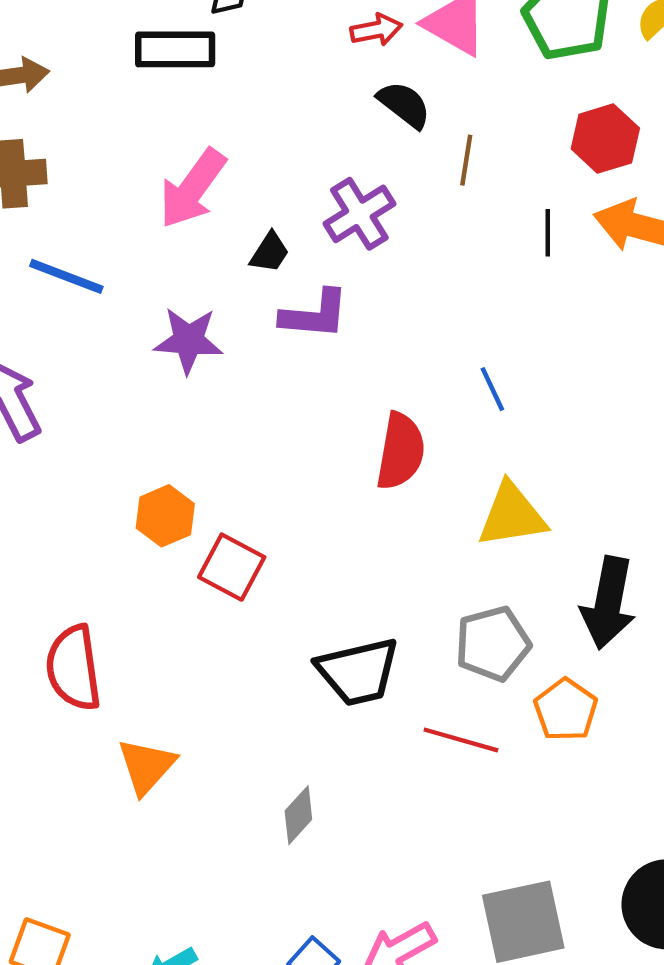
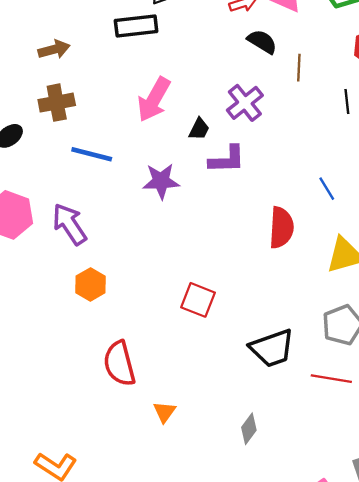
orange hexagon: (165, 516) -> (90, 284), moved
orange triangle: (146, 766) -> (164, 412), size x0.7

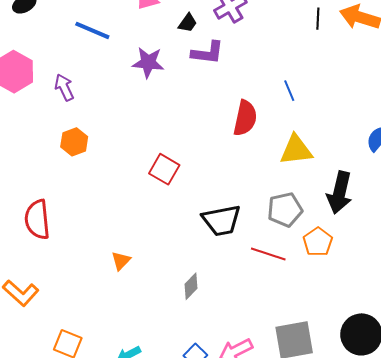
purple arrow: (70, 224) -> (64, 87), size x0.7
red semicircle: (119, 364) -> (37, 220), moved

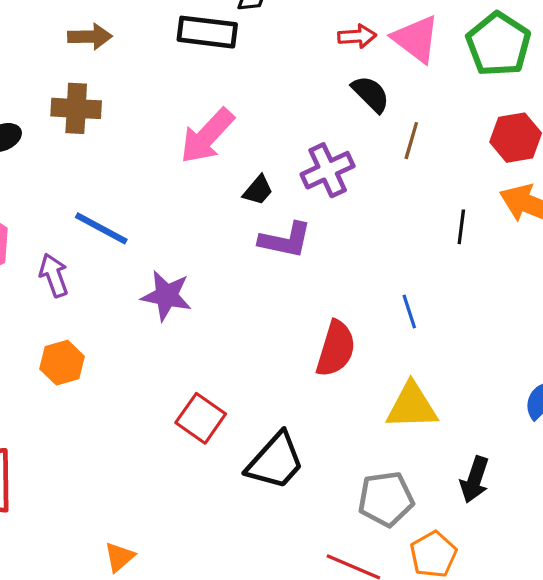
black line: (318, 19) -> (461, 227), moved
blue line: (92, 30) -> (101, 228), moved
purple star: (148, 62) -> (166, 296), moved
black arrow: (340, 193) -> (475, 480), size x0.7
black trapezoid: (221, 220) -> (275, 461), moved, turned -42

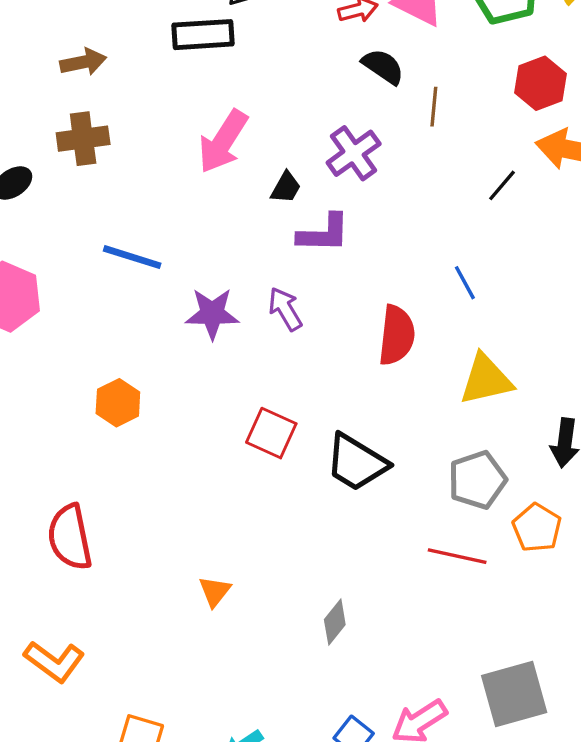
black line: (461, 227) -> (502, 185), turned 44
purple arrow: (54, 275) -> (285, 309), moved
black trapezoid: (275, 461) -> (356, 463), turned 90

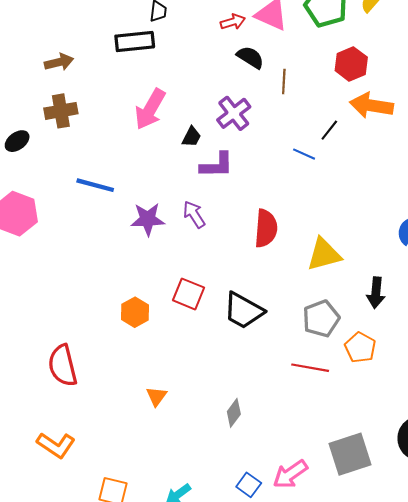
blue line: (465, 283) -> (304, 154), moved, turned -35
orange hexagon: (118, 403) -> (135, 312), moved

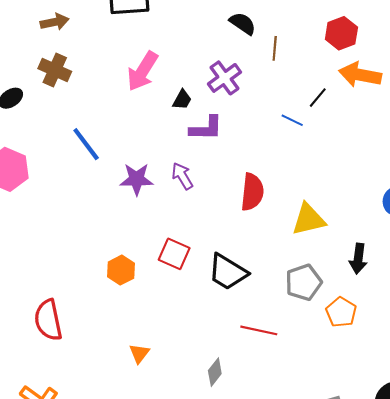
brown cross: (61, 111) -> (55, 70), turned 32
blue line: (95, 185) -> (86, 144), turned 36
red line: (310, 368) -> (259, 330), moved

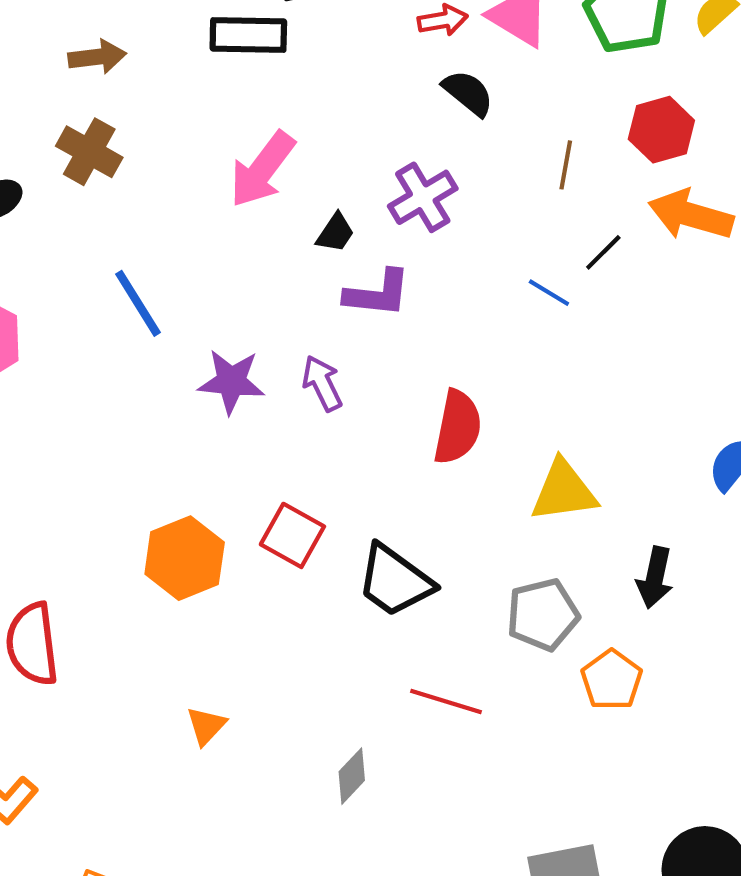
brown line: (275, 48) -> (566, 165), moved
orange hexagon: (121, 270) -> (185, 558), size x1.4

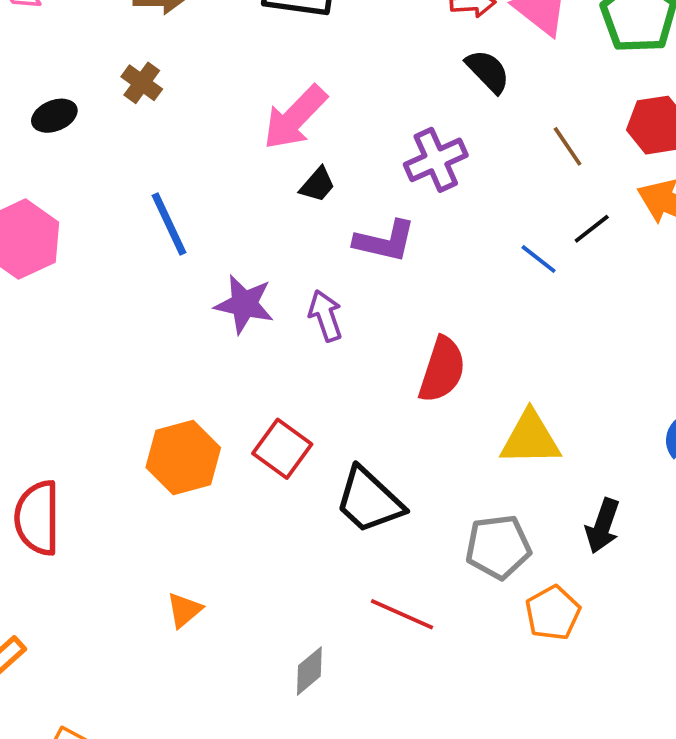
brown cross: (89, 152) -> (142, 83), size x0.7
brown line: (566, 165) -> (568, 146), turned -51
black trapezoid: (335, 233) -> (318, 185), moved

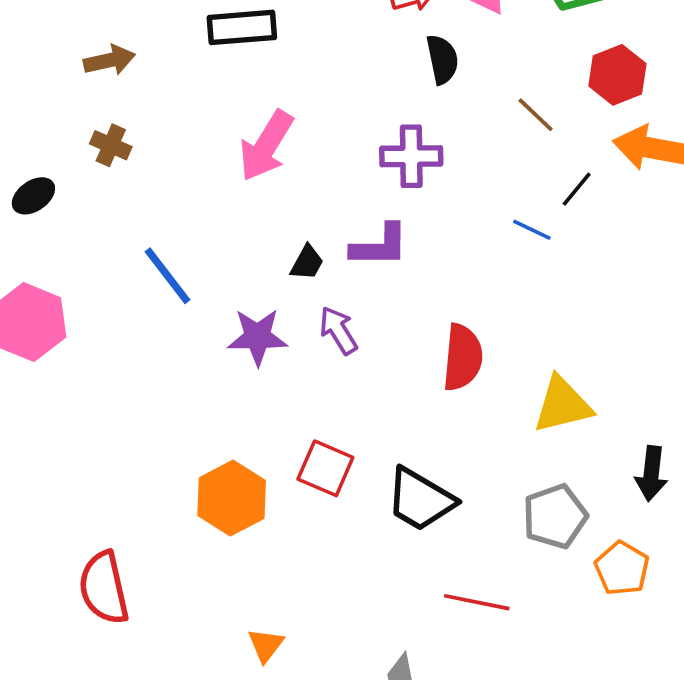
black semicircle: (488, 71) -> (442, 59), turned 45
purple cross: (436, 160) -> (411, 156), turned 36
black trapezoid: (318, 185) -> (307, 263), moved

